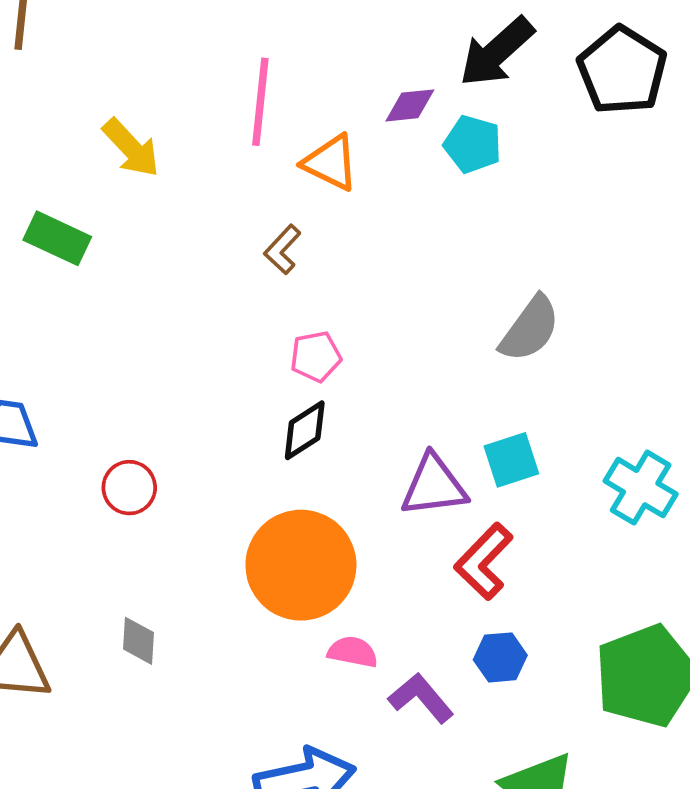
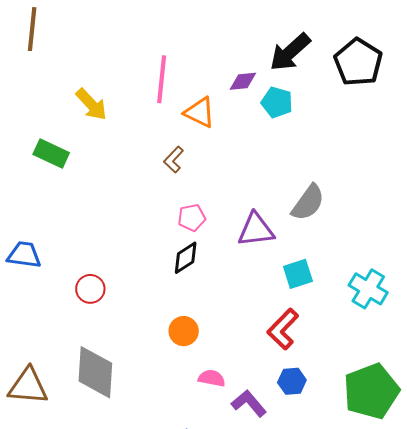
purple triangle: (434, 486) -> (256, 230), moved
orange circle: (301, 565) -> (184, 331), size x0.5
gray diamond: (138, 641) -> (95, 372), size x2.0

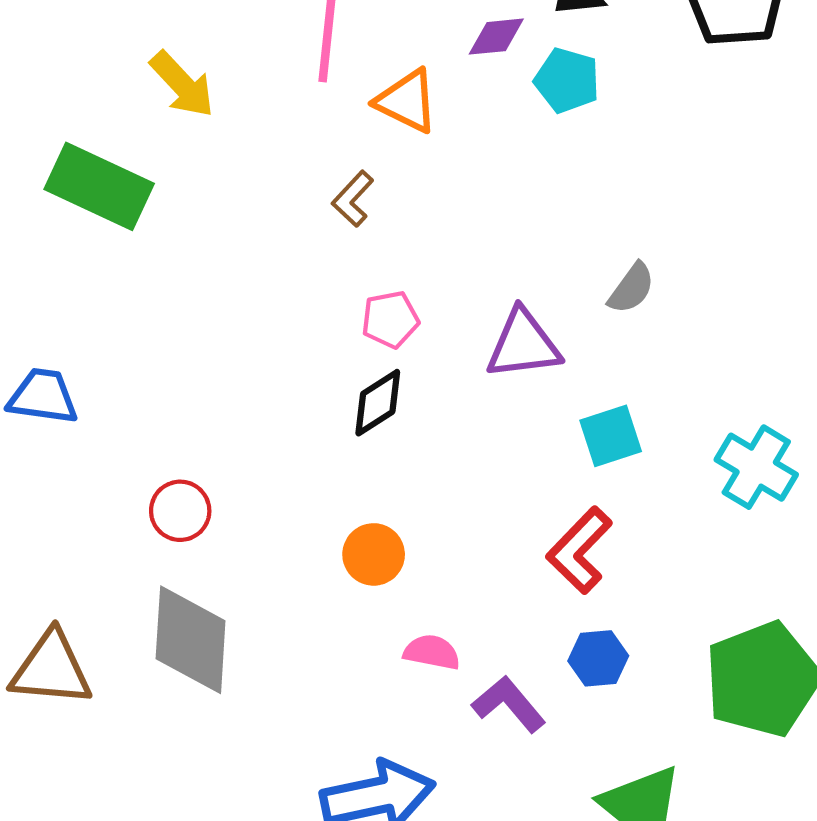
green rectangle: (51, 153) -> (99, 186), size x1.4
gray semicircle: (308, 203) -> (631, 288), size x0.7
red circle: (90, 289) -> (180, 511), moved

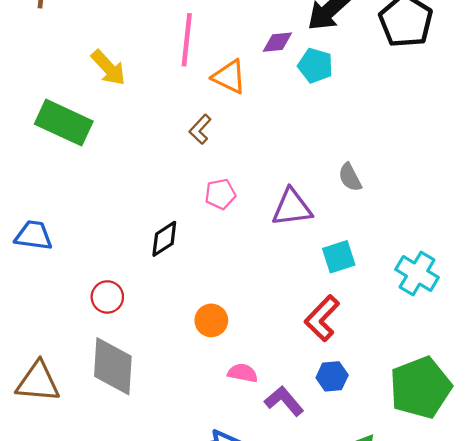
gray semicircle: (631, 288) -> (350, 177), turned 116
black diamond: (378, 403) -> (164, 239), moved

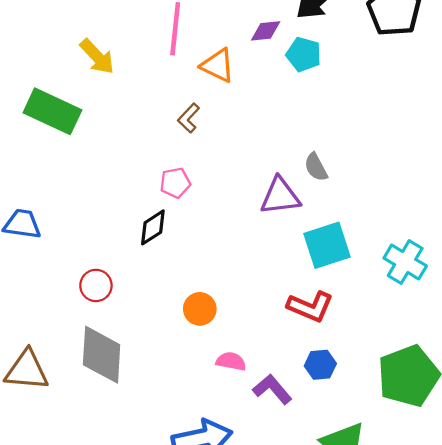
gray semicircle: (350, 177) -> (316, 167), moved
pink pentagon: (220, 194) -> (175, 183), moved
cyan square: (339, 257) -> (327, 245), size x1.4
red L-shape: (322, 318) -> (310, 307), turned -111

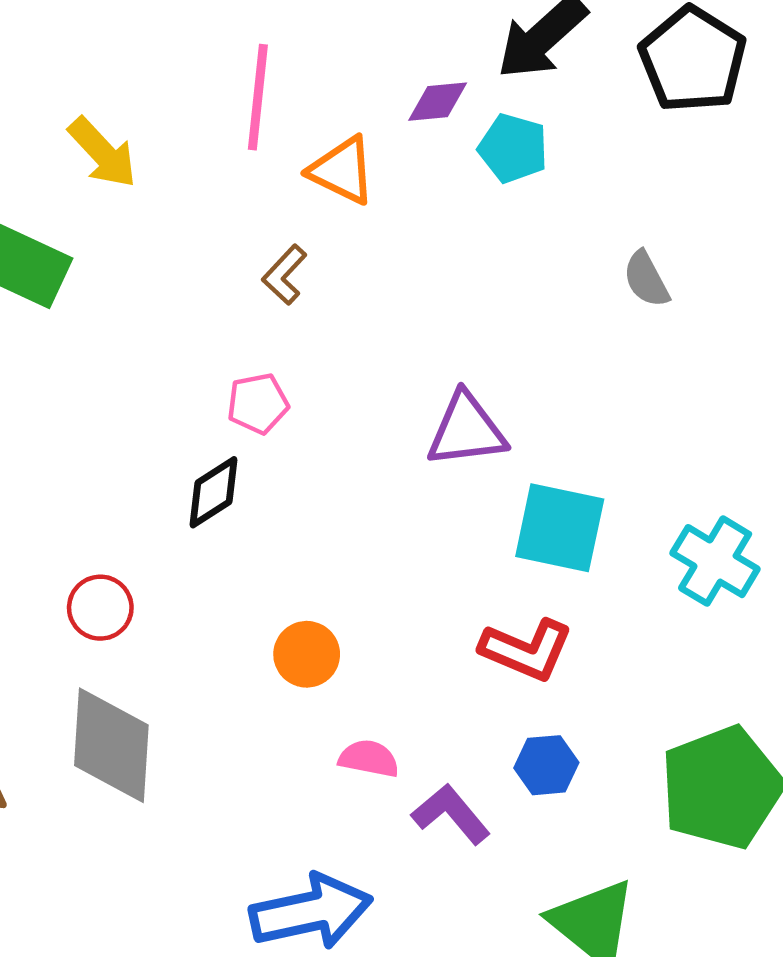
gray semicircle: (316, 167) -> (646, 279), moved
cyan square: (327, 245) -> (560, 528), turned 30

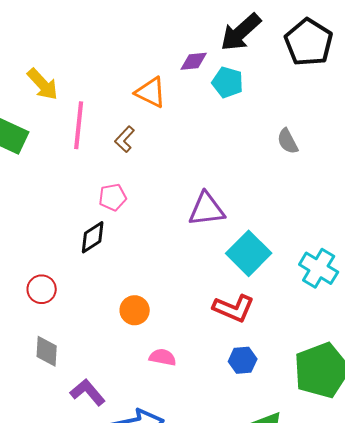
pink line: (258, 97) -> (79, 125), moved
cyan square: (560, 528) -> (249, 253), turned 33
gray diamond: (111, 745) -> (47, 351), size x0.6
purple L-shape: (451, 814) -> (88, 392), moved

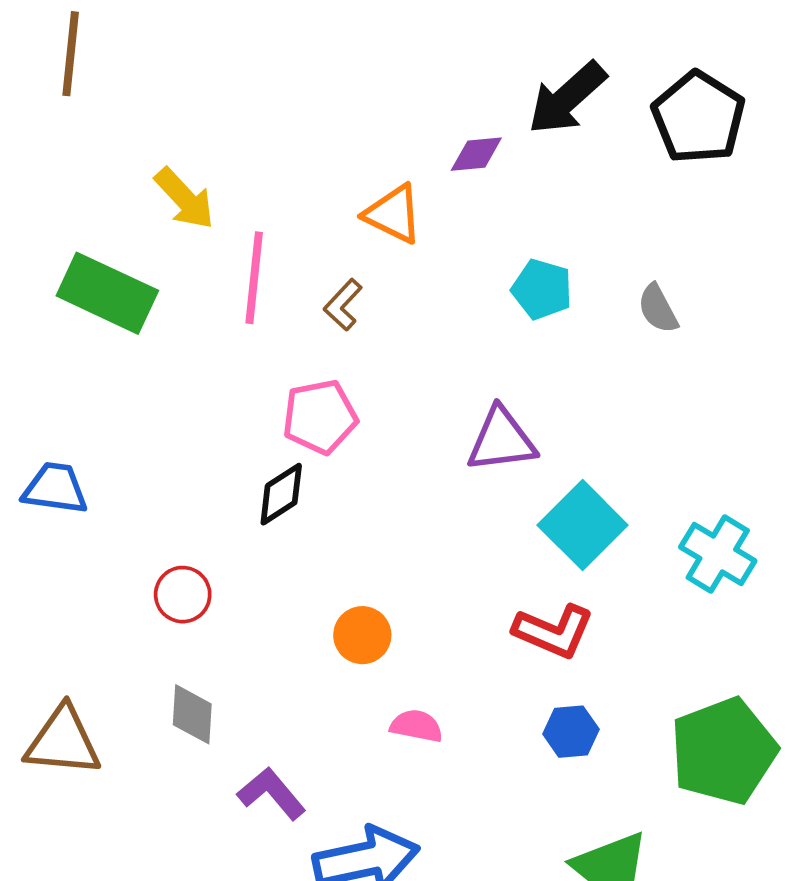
cyan pentagon: (228, 82) -> (542, 289), moved
pink pentagon: (113, 197) -> (320, 417), size x1.4

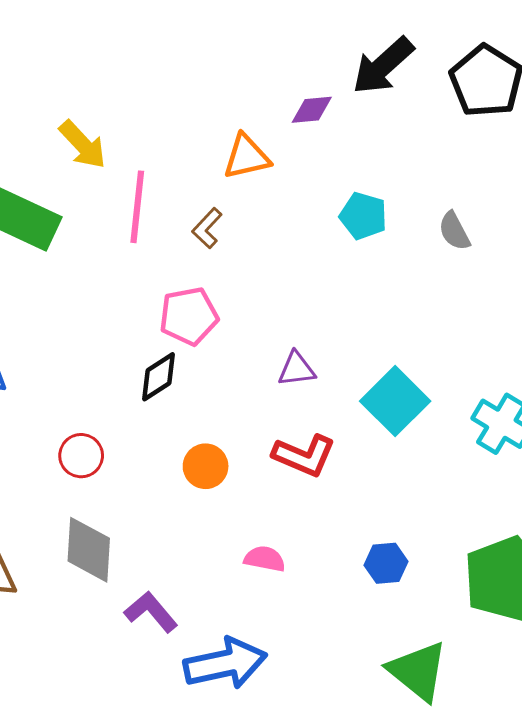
orange triangle: (393, 214) -> (246, 157), turned -39
purple triangle: (501, 440) -> (297, 369), moved, size x0.7
red L-shape: (554, 631) -> (304, 456), moved
orange circle: (362, 635) -> (206, 466), moved
gray diamond: (192, 714) -> (89, 550), size x1.4

